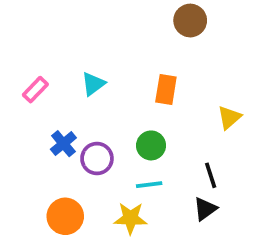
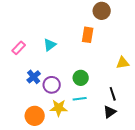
orange rectangle: (166, 90) -> (88, 35), moved
yellow triangle: (229, 117) -> (123, 63), turned 32
yellow star: (131, 218) -> (59, 108), moved

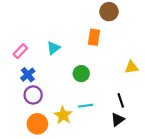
blue cross: (34, 77) -> (28, 75), moved
green circle: (81, 78) -> (81, 74), moved
purple circle: (52, 85) -> (33, 95), moved
yellow star: (59, 108) -> (63, 115), turned 30

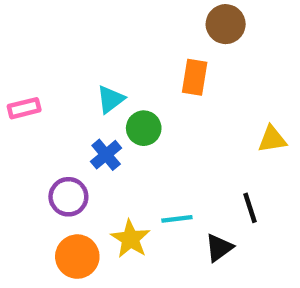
pink rectangle: (20, 51) -> (24, 108), moved, turned 32
green circle: (81, 74) -> (144, 128), moved
blue cross: (28, 75) -> (106, 155), moved
black triangle: (118, 120) -> (219, 248), moved

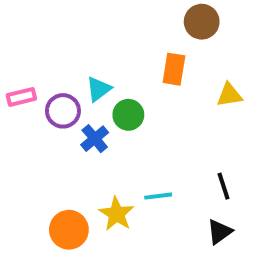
yellow triangle: (272, 139) -> (229, 95), moved
purple circle: (68, 197) -> (63, 111), moved
black triangle: (219, 248) -> (220, 232), moved

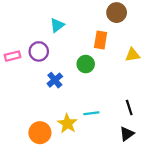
cyan triangle: (99, 89) -> (57, 25), moved
purple circle: (63, 111) -> (39, 51), moved
green circle: (128, 115) -> (86, 64), moved

